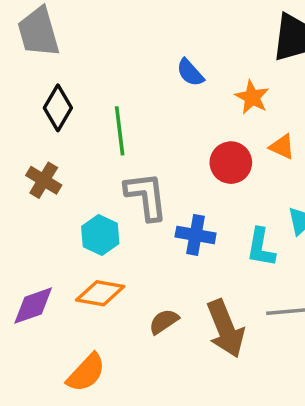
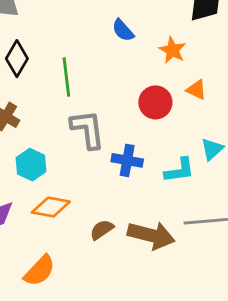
cyan hexagon: (100, 235) -> (31, 165), moved
cyan L-shape: (261, 247) -> (179, 170), turned -108
brown arrow: (226, 329) -> (151, 235), turned -54

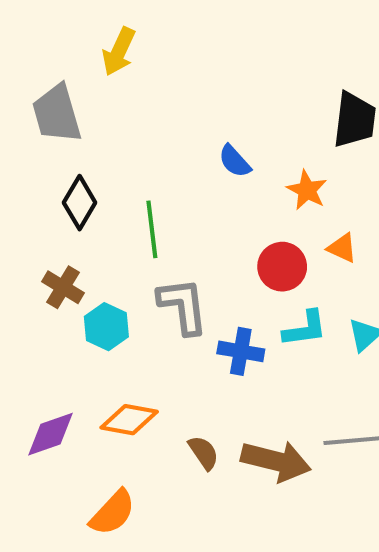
cyan hexagon: (31, 165) -> (106, 327), moved
cyan L-shape: (179, 170) -> (305, 329), moved
brown semicircle: (102, 230) -> (204, 453), turned 90

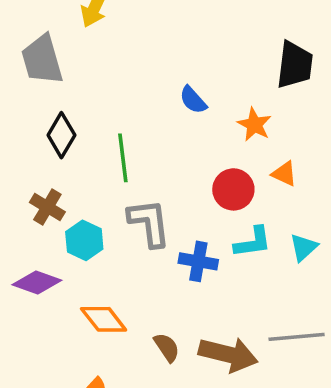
orange diamond: (129, 420) -> (104, 319), turned 42
purple diamond: (51, 434) -> (37, 282), moved, turned 39

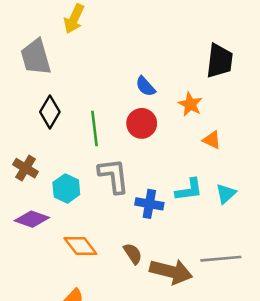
red circle: (233, 189) -> (142, 123), moved
brown cross: (47, 207) -> (26, 168), moved
brown semicircle: (167, 347) -> (133, 254), moved

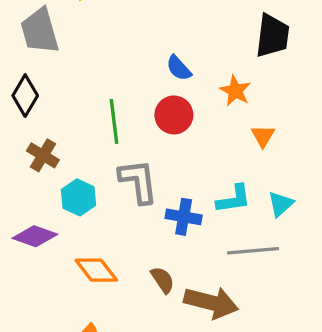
black diamond: (50, 112) -> (25, 96), moved
orange triangle: (212, 140) -> (263, 136), turned 36
brown cross: (26, 168) -> (43, 155), moved
gray line: (221, 259) -> (253, 251), moved

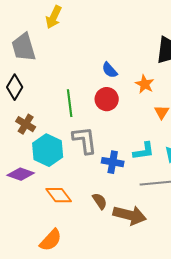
cyan hexagon: (78, 197) -> (48, 150), size x1.4

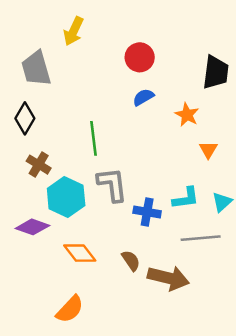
blue semicircle: (110, 70) -> (143, 97), turned 102
red circle: (107, 99) -> (140, 57), moved

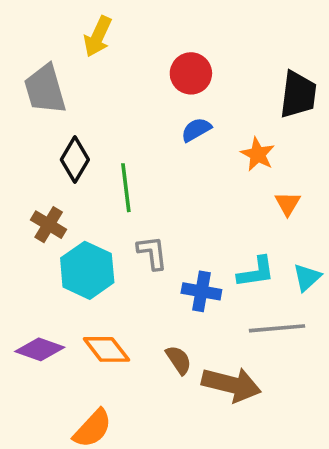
black diamond: (25, 118) -> (75, 160), moved
gray L-shape: (112, 185) -> (152, 253), size x0.7
purple diamond: (32, 227) -> (40, 349), moved

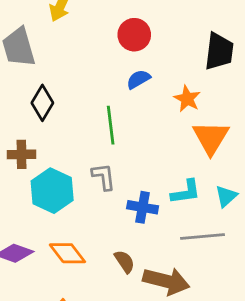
green line: (126, 188) -> (111, 125), moved
orange triangle: (288, 203) -> (211, 138), size x1.8
brown cross: (49, 225) -> (22, 154), turned -32

